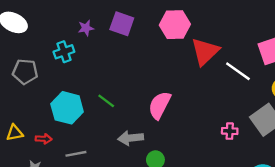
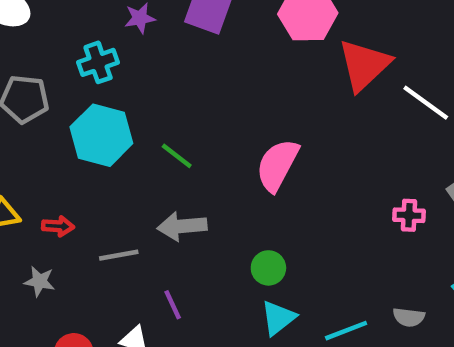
cyan hexagon: (67, 108) -> (101, 135), moved
gray arrow: (131, 138) -> (182, 226), moved

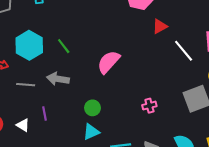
red triangle: (364, 65) -> (160, 26), size x0.6
cyan hexagon: (101, 135) -> (29, 45), moved
pink cross: (409, 215) -> (149, 106), moved, turned -32

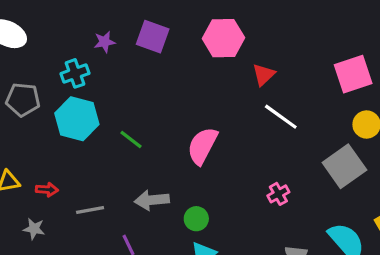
cyan hexagon: (29, 45) -> (77, 119), moved
white line: (184, 51) -> (281, 117), moved
gray arrow: (58, 79) -> (152, 200), moved

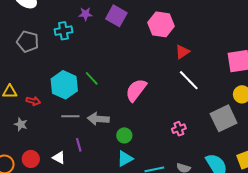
cyan hexagon: (77, 119) -> (64, 85), moved
gray line: (90, 210) -> (70, 116), moved

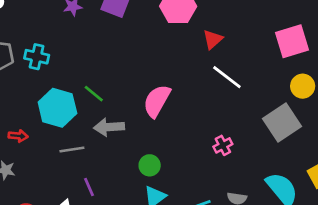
cyan cross: (63, 31) -> (37, 57), moved, turned 30
gray arrow: (98, 119) -> (109, 127), moved

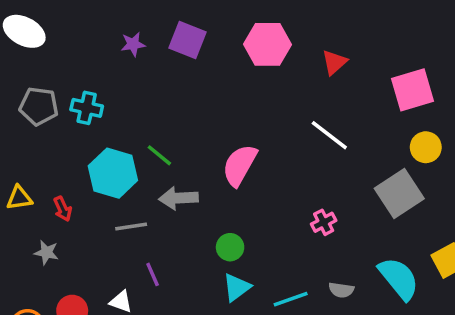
red triangle: (213, 39) -> (334, 62), moved
red arrow: (18, 136) -> (63, 209), turned 60

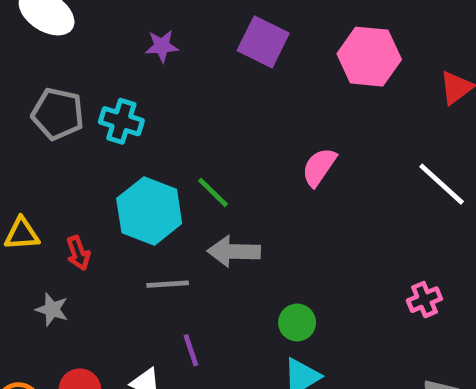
purple star: (133, 44) -> (162, 46), moved
pink semicircle: (240, 165) -> (319, 167), moved, size x0.7

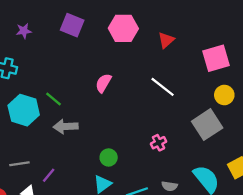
gray line: (168, 284) -> (19, 164), moved
green circle: (297, 323) -> (109, 157), moved
purple line: (191, 350) -> (49, 175), turned 63

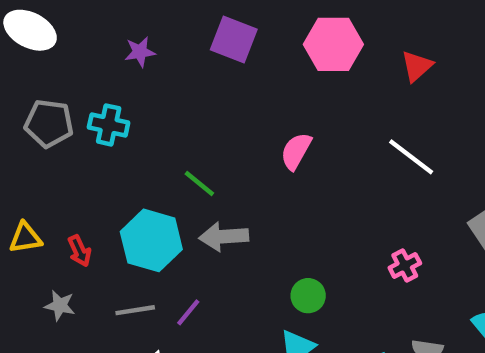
cyan hexagon: (24, 110) -> (151, 240), moved
purple line: (49, 175) -> (188, 312), moved

